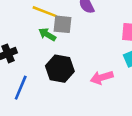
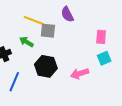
green arrow: (47, 34) -> (26, 42), moved

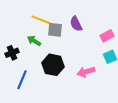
purple semicircle: (67, 14) -> (76, 24), moved
pink rectangle: (101, 37) -> (107, 36), turned 56

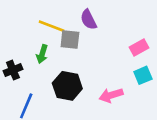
purple semicircle: (76, 24) -> (89, 20), moved
green arrow: (34, 41) -> (42, 54), turned -104

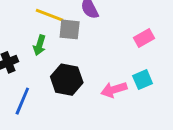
cyan square: (143, 75) -> (143, 80), moved

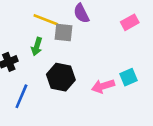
pink rectangle: (144, 38) -> (130, 22), moved

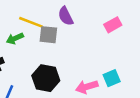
green arrow: (37, 47) -> (15, 38), moved, turned 49

